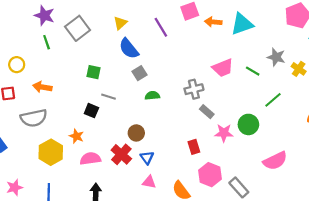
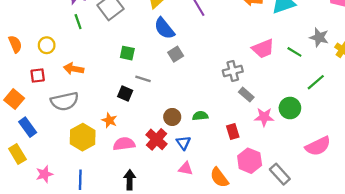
green semicircle: (152, 96) -> (200, 116), moved

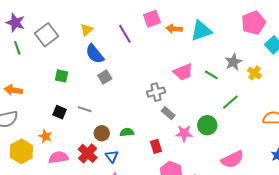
gray star: (319, 37) -> (233, 62), turned 30
gray line: (143, 79) -> (85, 109), moved

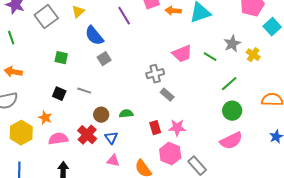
yellow triangle: (87, 30) -> (78, 12), moved
green line: (17, 48) -> (11, 38), moved
green circle: (207, 125) -> (232, 111), moved
pink star: (184, 133) -> (177, 128), moved

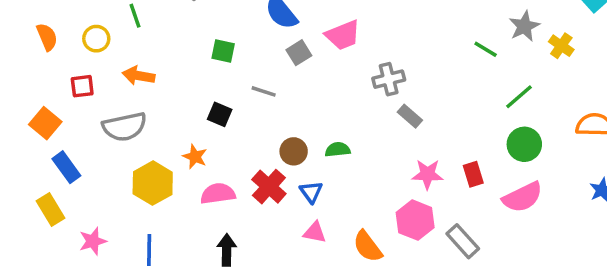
pink trapezoid: (182, 54) -> (343, 35), moved
gray line: (84, 91) -> (264, 91), moved
red rectangle: (155, 128) -> (473, 174), moved

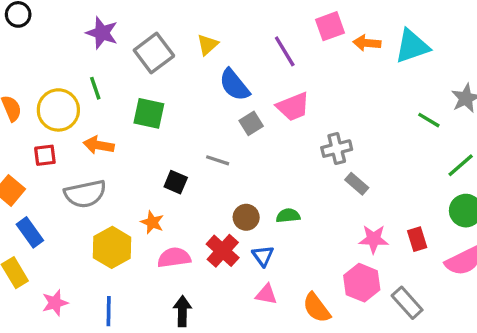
yellow circle: (96, 39) -> (58, 110), size x1.6
green square: (223, 51) -> (149, 113), moved, size x1.4

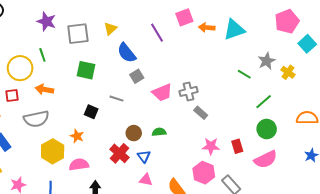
gray square: (154, 53) -> (78, 34), turned 30
pink trapezoid: (293, 107) -> (162, 92), moved
green square: (149, 113) -> (86, 70), moved
pink semicircle: (174, 258) -> (79, 165), moved

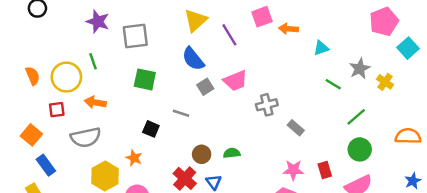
yellow triangle: (110, 29) -> (196, 20), moved, size x1.5
cyan triangle: (234, 30) -> (321, 48), moved, size x0.6
pink trapezoid: (162, 92) -> (235, 81), moved
gray rectangle: (201, 113) -> (296, 128), moved

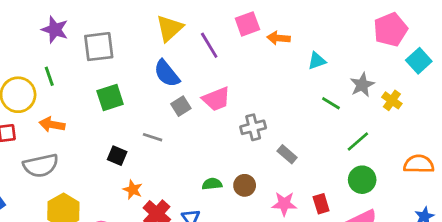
green square: (145, 79) -> (110, 98), turned -30
brown circle: (202, 154) -> (245, 185), moved
orange star: (134, 158) -> (133, 190), moved

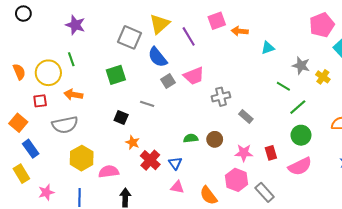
gray square: (99, 47) -> (129, 37), moved, turned 30
gray star: (362, 85) -> (301, 66), turned -30
green line: (331, 103) -> (283, 86), moved

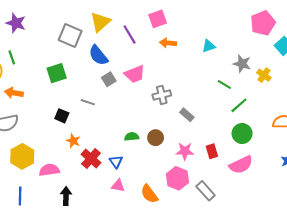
orange arrow: (240, 31) -> (168, 43), moved

